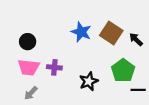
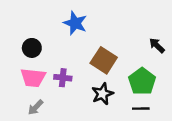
blue star: (81, 32) -> (75, 23), moved
brown square: (111, 33) -> (104, 60), moved
black line: (138, 90) -> (141, 109), moved

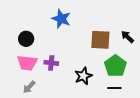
brown square: (104, 60) -> (100, 40), moved, turned -30

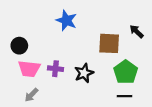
black arrow: (127, 37) -> (137, 31), moved
black circle: (26, 39) -> (19, 46), moved
black star: (83, 76) -> (84, 73), moved

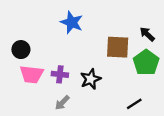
green pentagon: (126, 72) -> (146, 63), moved
gray arrow: (31, 95) -> (62, 103), moved
black line: (125, 96) -> (134, 104), turned -32

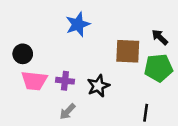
blue star: (72, 22) -> (78, 24), turned 30
green pentagon: (146, 63) -> (159, 68), turned 30
black line: (134, 104) -> (146, 113), turned -49

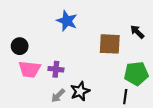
blue star: (78, 24) -> (67, 21), turned -30
green pentagon: (159, 68) -> (136, 74), moved
black star: (98, 86) -> (80, 91), moved

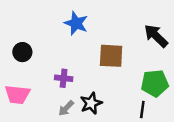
black arrow: (137, 32) -> (156, 36), size x1.5
brown square: (110, 44) -> (111, 56), moved
pink trapezoid: (30, 69) -> (17, 95), moved

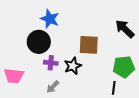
blue star: (76, 23) -> (50, 19), moved
black circle: (22, 52) -> (39, 42), moved, size x1.5
black star: (91, 103) -> (73, 66), moved

